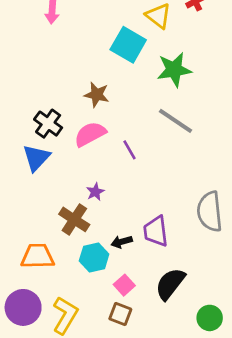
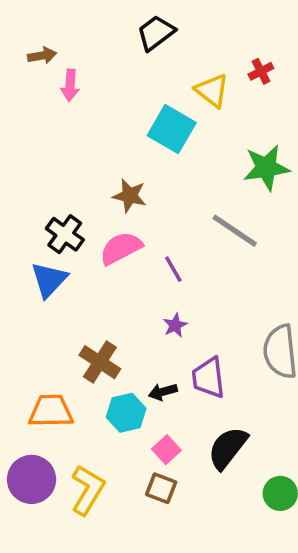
green star: (174, 70) -> (266, 168), moved
purple star: (95, 192) -> (175, 325), moved

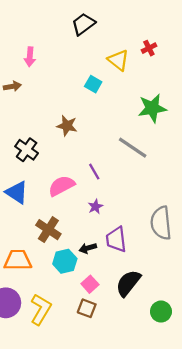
brown arrow: (42, 56) -> (12, 86), moved
cyan square: (172, 129) -> (93, 84), size x0.6
pink semicircle: (121, 248) -> (62, 186), moved
blue triangle: (49, 280) -> (17, 192), moved, turned -40

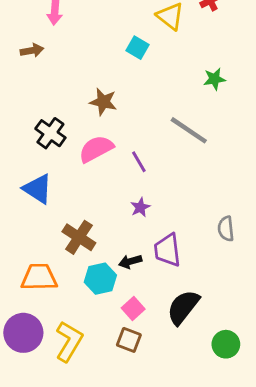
green star: (152, 108) -> (214, 79), size x0.6
pink semicircle: (62, 186) -> (96, 149), moved
gray semicircle: (161, 223) -> (226, 229), size x0.6

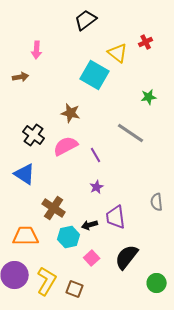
cyan square: (137, 48) -> (95, 75), size x1.8
brown square: (129, 340) -> (75, 289), moved

